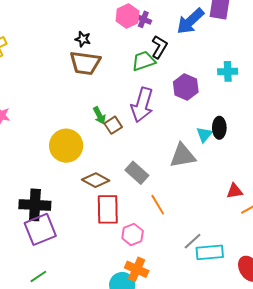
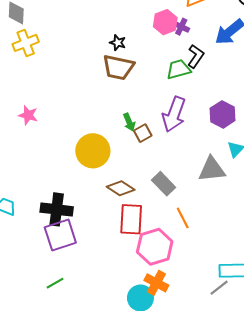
purple hexagon: (186, 87) -> (223, 114), moved
pink hexagon: (133, 234) -> (155, 247), size x1.6
gray line: (193, 241) -> (219, 288), moved

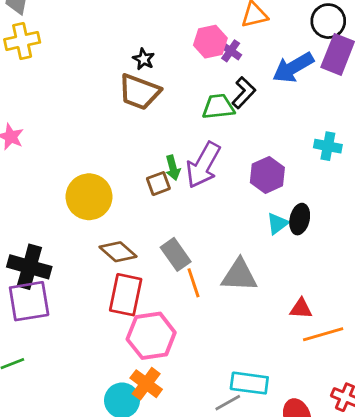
green arrow: (129, 122) -> (173, 168), moved
gray triangle: (212, 169) -> (239, 275), moved
orange line: (183, 218) -> (194, 283), moved

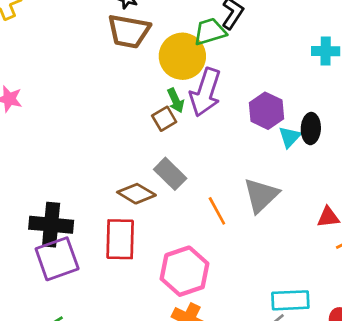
purple hexagon: (267, 175) -> (267, 111), moved
yellow circle: (89, 197) -> (182, 56), moved
gray rectangle: (176, 254) -> (170, 174), moved
gray triangle: (239, 275) -> (261, 195), turned -36
red rectangle: (126, 295) -> (120, 239), moved

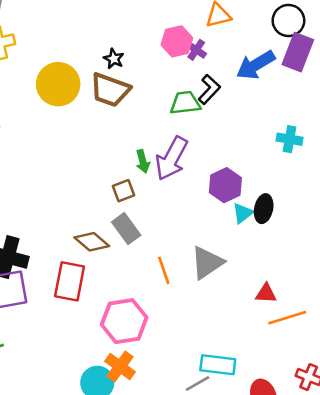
yellow circle: (182, 56) -> (58, 84), moved
brown square: (164, 119) -> (124, 191), moved

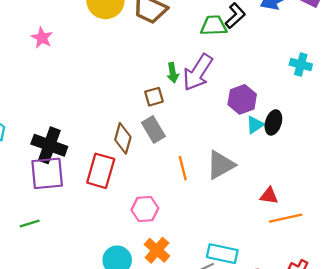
brown diamond: (92, 242) -> (123, 138), turned 60
pink hexagon: (124, 321) -> (145, 209), size x0.7
orange cross: (120, 367) -> (157, 250), moved

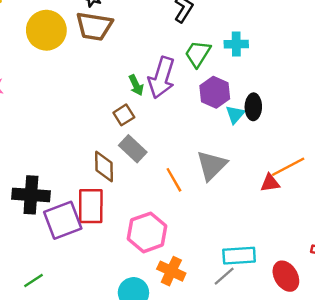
green trapezoid: (214, 26) -> (198, 54), moved, turned -40
cyan cross: (301, 64) -> (236, 44), moved
purple square: (47, 173) -> (63, 220), moved
pink hexagon: (145, 209) -> (147, 232), size x1.4
orange line: (286, 218) -> (288, 167), moved

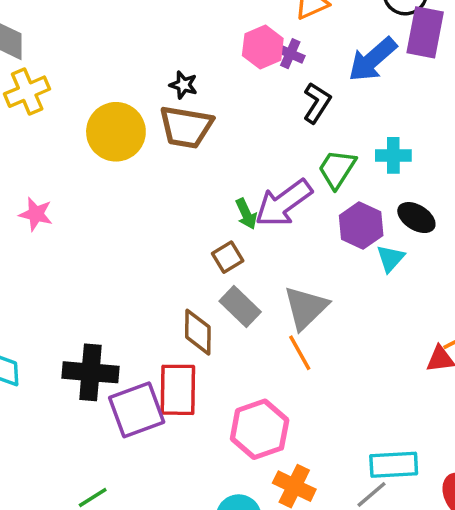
purple arrow: (162, 78) -> (284, 203), turned 36
black ellipse: (253, 107) -> (416, 218), moved, turned -60
gray triangle: (212, 165) -> (306, 308), moved

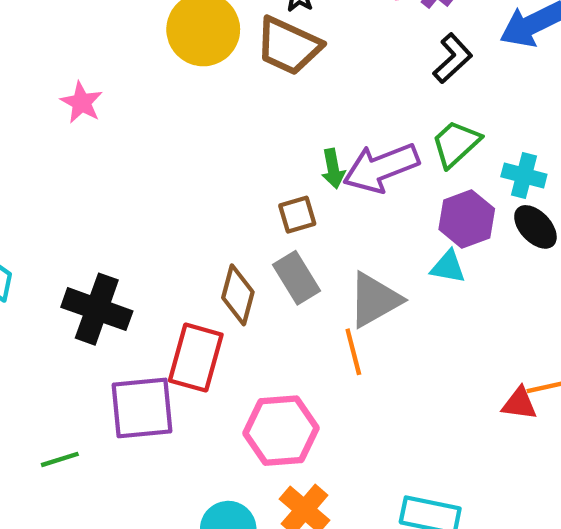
cyan cross: (393, 155) -> (524, 175), moved
cyan triangle: (391, 258) -> (448, 267), moved, turned 44
purple square: (137, 410) -> (142, 408), moved

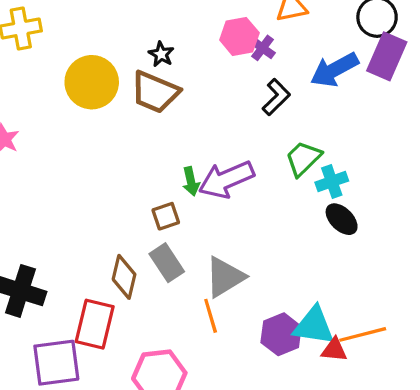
green trapezoid: (456, 144) -> (303, 158), moved
cyan cross: (524, 175) -> (332, 182), turned -32
purple hexagon: (467, 219) -> (281, 334), moved
cyan triangle: (448, 267) -> (314, 326), moved, size x1.6

